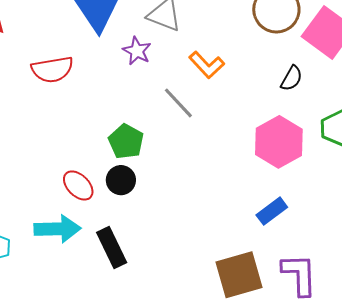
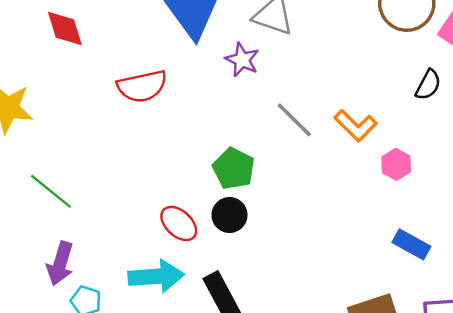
orange L-shape: (207, 65) -> (356, 126), moved
pink hexagon: (279, 142) -> (396, 164), moved, size x0.5
blue rectangle: (272, 211) -> (411, 244), turned 68

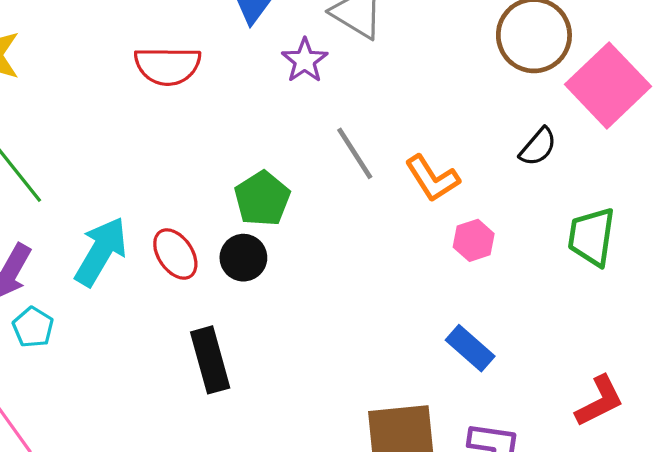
cyan arrow: (156, 276) -> (101, 251), moved, turned -68

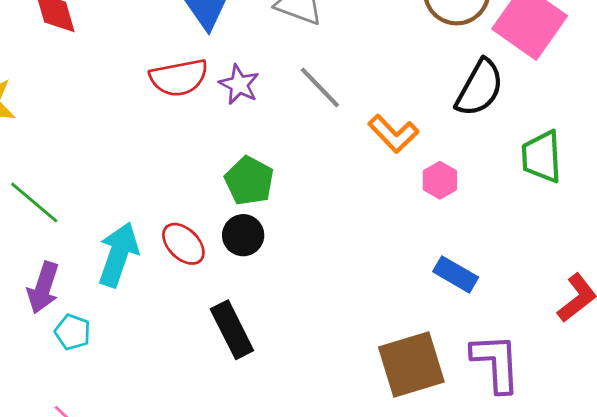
purple star: (305, 60) -> (239, 85), moved
red semicircle: (168, 66) -> (179, 78), moved
black semicircle: (538, 147) -> (480, 88), size x1.6
gray line: (355, 153) -> (320, 87), moved

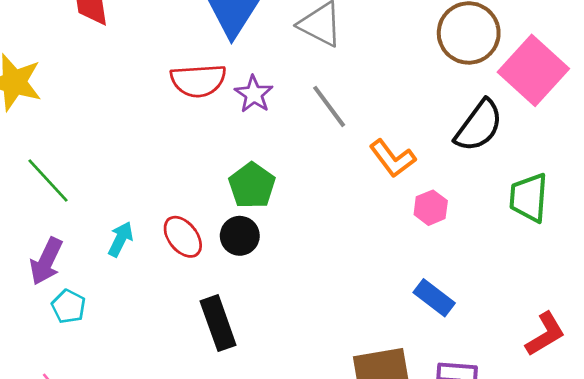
cyan arrow: (118, 255) -> (121, 239), size x0.6

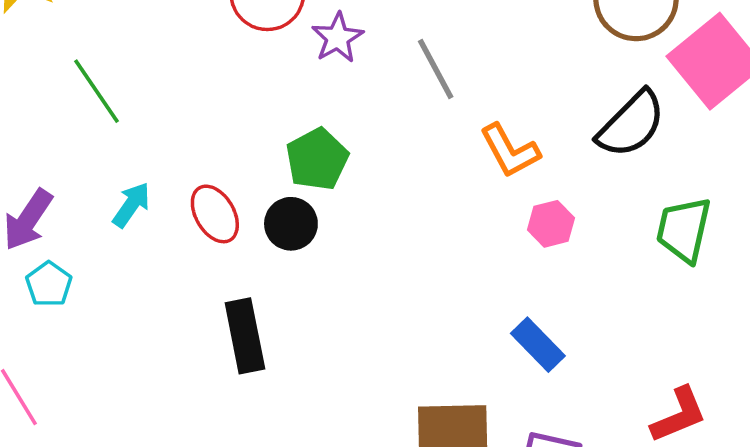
green line: (48, 180) -> (96, 91), moved

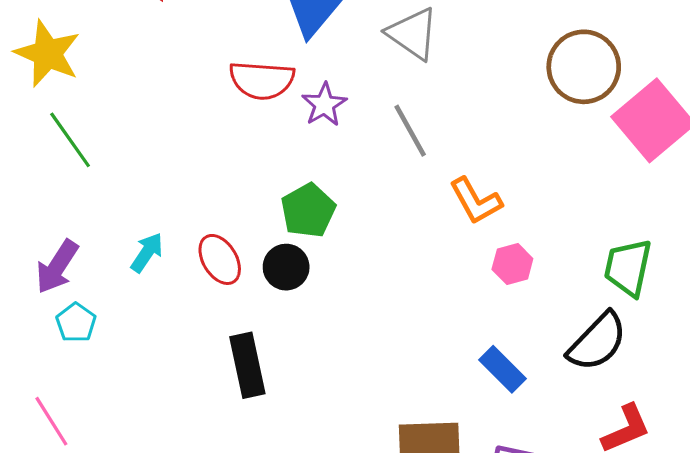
green line: (96, 91) -> (70, 140), moved
black semicircle: (631, 124) -> (597, 342), moved

